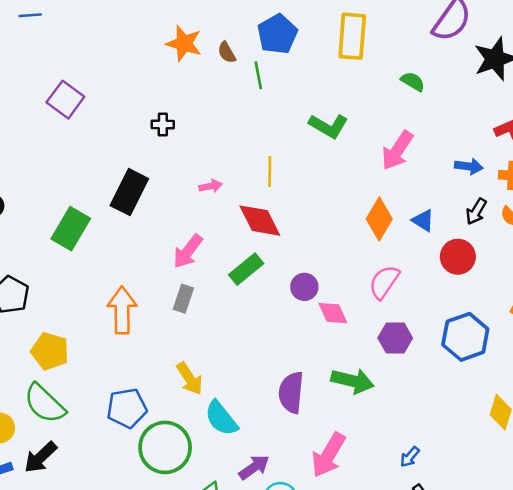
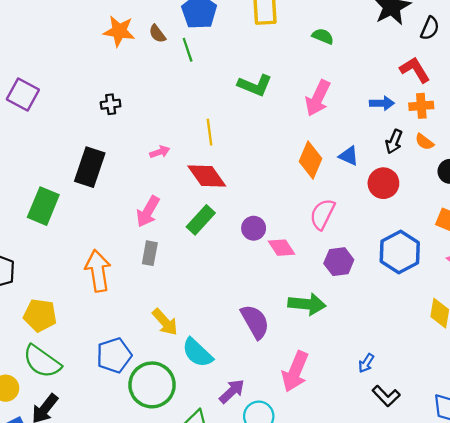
purple semicircle: (291, 392) -> (255, 322), turned 153

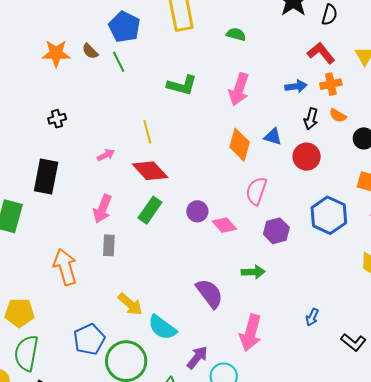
green arrow: (307, 304) -> (253, 272), size x0.7
green semicircle: (42, 361) -> (26, 353), turned 72
black L-shape: (386, 396) -> (354, 342), moved

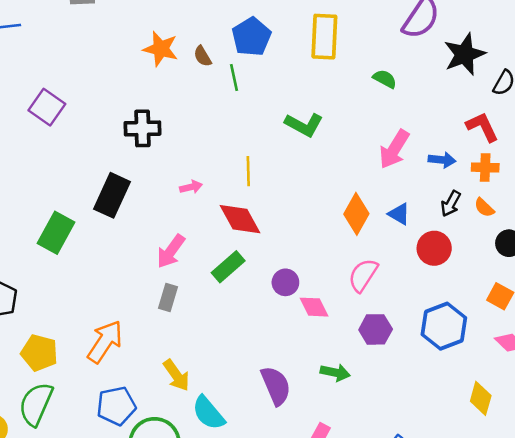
pink arrow: (239, 89) -> (394, 149), moved
black cross: (57, 119) -> (142, 128), size x1.6
orange arrow: (65, 267) -> (105, 342), moved, turned 36

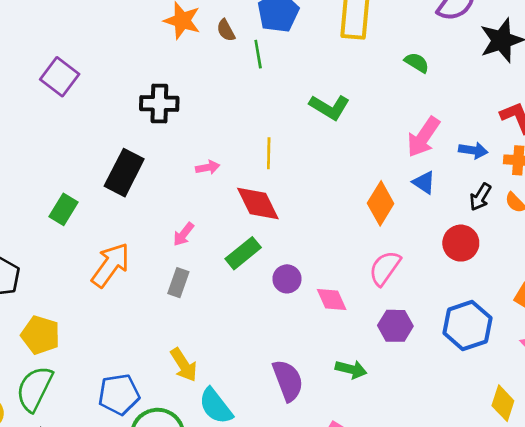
blue triangle: (399, 214) -> (424, 182), moved
green rectangle: (56, 233) -> (64, 209), size x0.7
pink arrow: (171, 251) -> (184, 234), size x0.7
purple circle: (285, 282) -> (287, 279), moved
orange arrow: (105, 342) -> (111, 265), moved

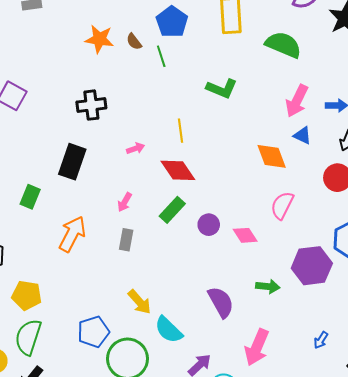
green semicircle: (417, 63) -> (283, 45), size x1.8
orange diamond: (381, 203) -> (272, 156), turned -44
purple hexagon: (395, 326) -> (312, 266), moved, size x1.5

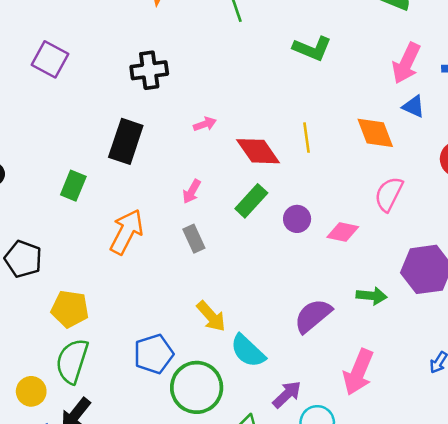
yellow line: (181, 131) -> (306, 138), moved
pink diamond: (245, 235) -> (343, 232), turned -45
gray rectangle: (126, 240) -> (194, 239), turned -35
purple semicircle: (221, 302) -> (313, 316), turned -100

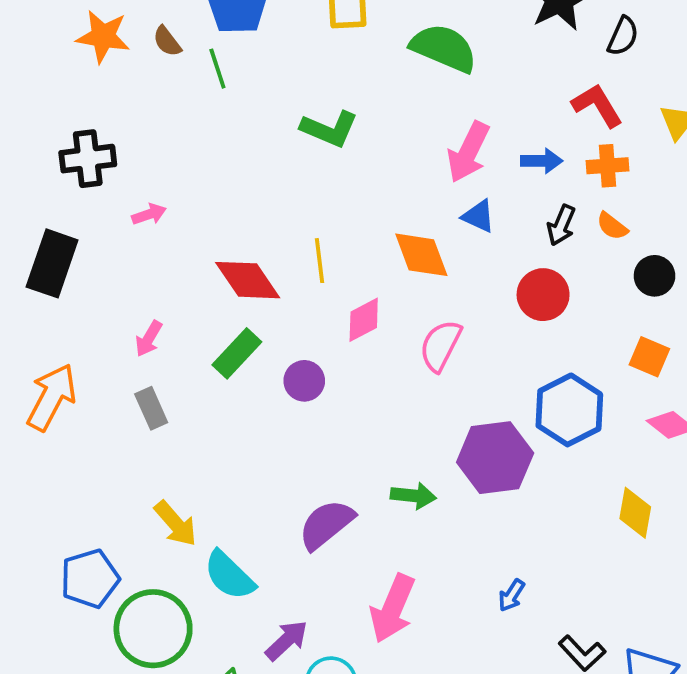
pink arrow: (205, 124) -> (149, 214), moved
pink diamond: (343, 232) -> (364, 320), moved, turned -40

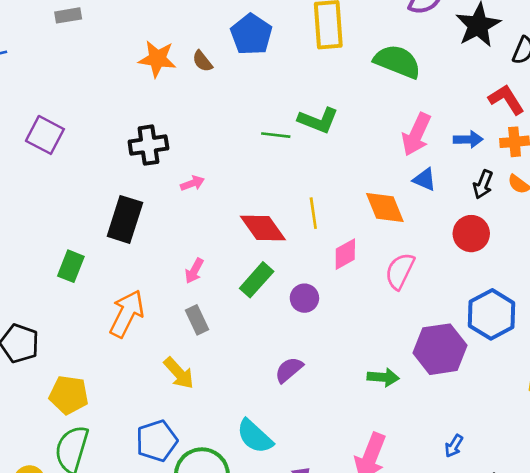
green line: (217, 69) -> (276, 135), moved, turned -64
yellow arrow: (176, 524) -> (179, 373), moved
purple semicircle: (326, 524) -> (289, 370), moved, size x0.7

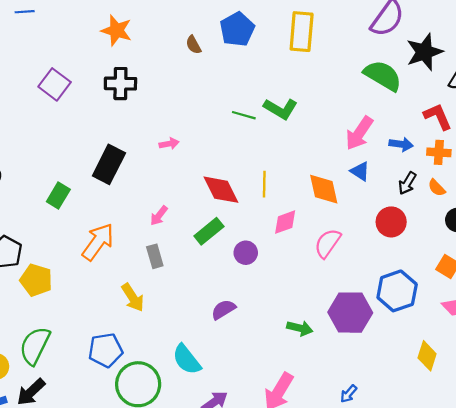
orange star: (157, 59) -> (117, 31), moved
green semicircle: (397, 62) -> (383, 76), moved
black cross: (148, 145) -> (120, 84), moved
yellow pentagon: (69, 395) -> (36, 280), moved

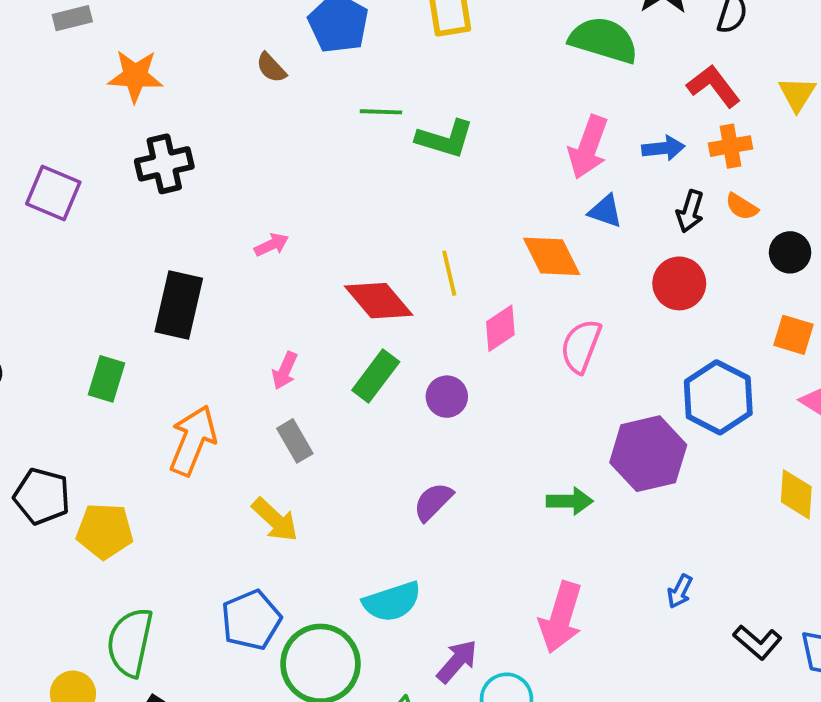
green line: (244, 115) -> (381, 112), moved
cyan semicircle: (187, 359) -> (392, 602), turned -56

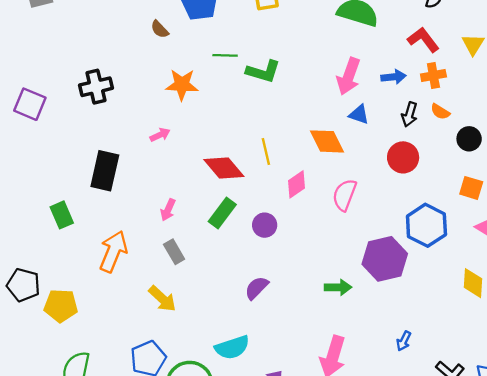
orange star: (135, 76) -> (182, 85), moved
green rectangle: (106, 379) -> (62, 215), turned -40

